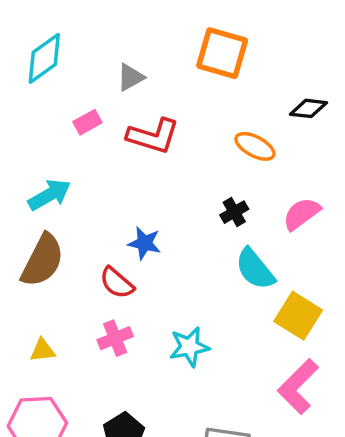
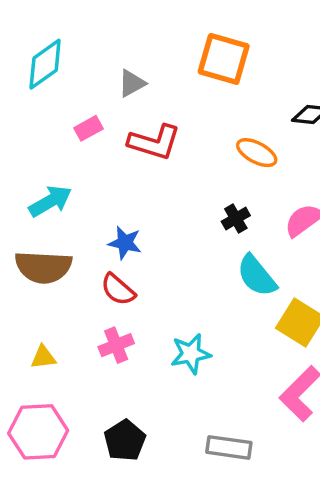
blue star: (144, 243) -> (125, 243), moved
brown semicircle: (43, 260) -> (43, 267), turned 66

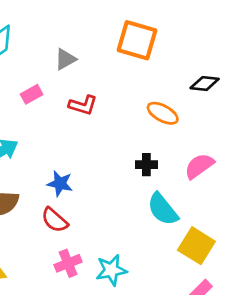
red L-shape: (154, 142) -> (83, 105), size x0.7
black cross: (236, 219) -> (146, 165), turned 30
pink cross: (116, 345) -> (68, 263), moved

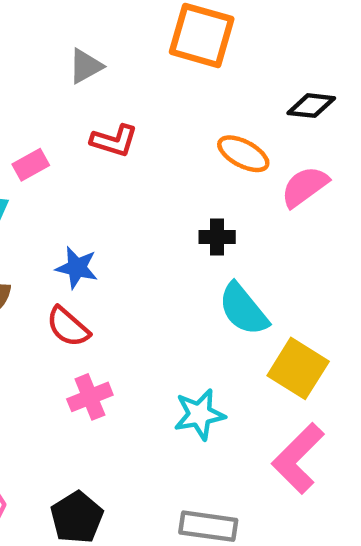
pink rectangle: (32, 94) -> (31, 165), moved
pink semicircle: (199, 166) -> (305, 187), moved
cyan star: (111, 270) -> (199, 414), moved

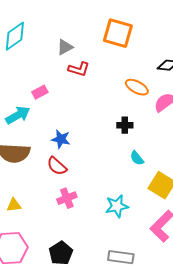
red L-shape: (114, 141) -> (79, 69), moved
cyan semicircle: (243, 309) -> (137, 158), size x0.6

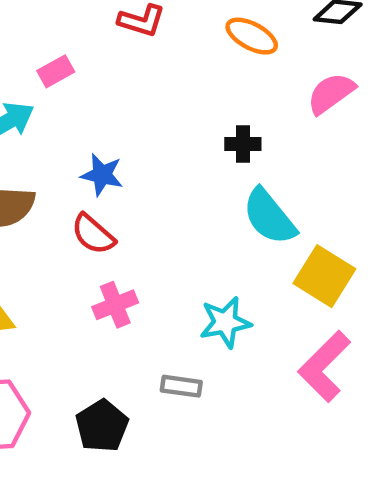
orange ellipse: (137, 87) -> (252, 36), moved
cyan semicircle: (137, 158) -> (269, 217), size x1.8
gray rectangle: (121, 257) -> (181, 386), moved, size x0.7

